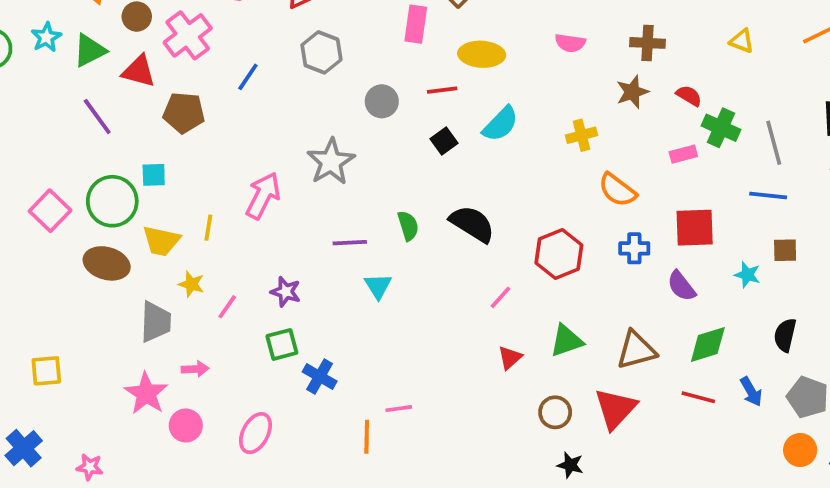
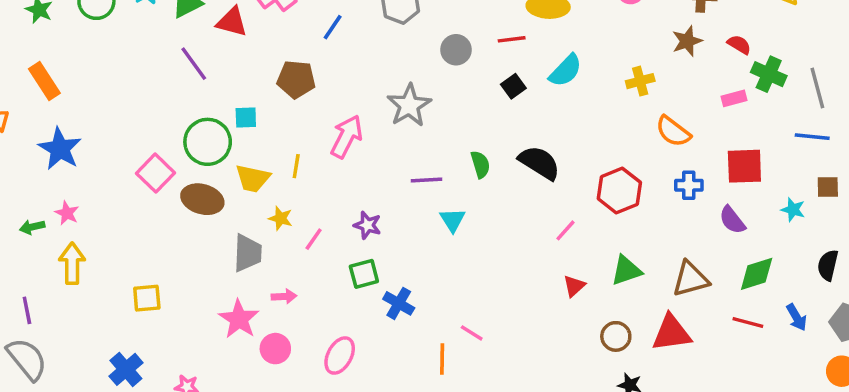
brown pentagon: (184, 113) -> (296, 79), moved
pink square: (50, 211) -> (155, 173), moved
pink line: (399, 409) -> (472, 333), turned 40
red triangle: (615, 409) -> (671, 333), turned 39

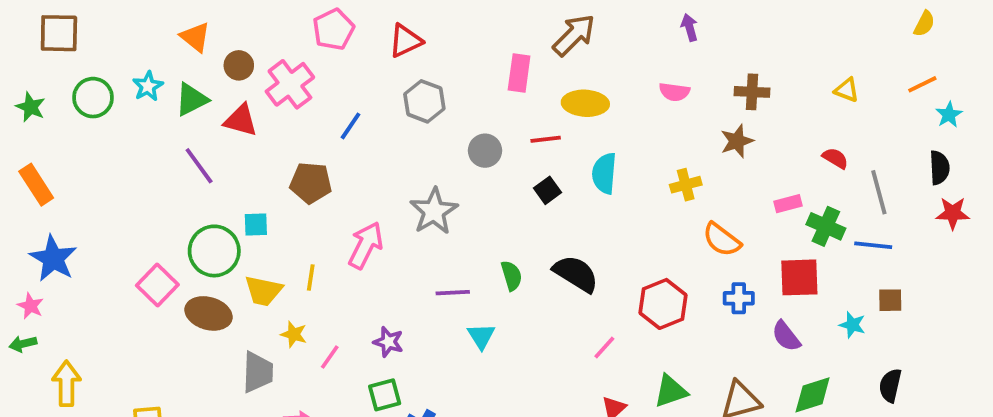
red semicircle: (739, 45) -> (835, 158), moved
cyan semicircle: (565, 71) -> (604, 173), turned 141
green cross: (769, 74) -> (826, 226), moved
pink star: (67, 213) -> (30, 306), moved

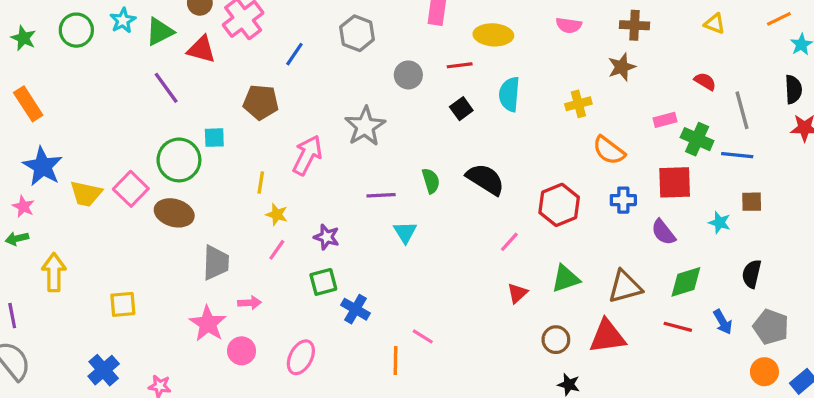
yellow trapezoid: (263, 291) -> (86, 194), moved
yellow star: (294, 334) -> (277, 215), moved

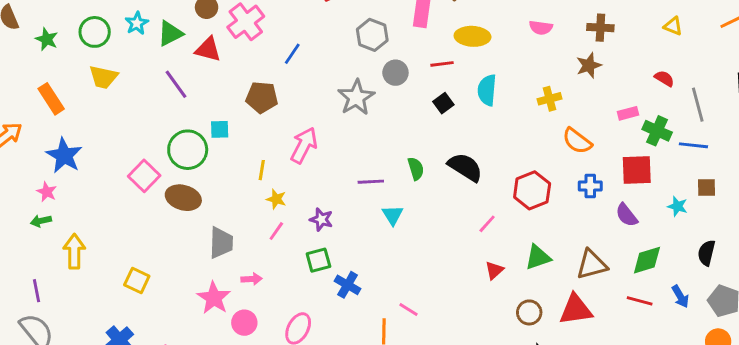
gray hexagon: (357, 33) -> (372, 35), moved
gray star: (365, 126) -> (356, 97), moved
yellow trapezoid: (86, 194) -> (103, 77), moved
yellow square: (123, 304) -> (137, 280), turned 30

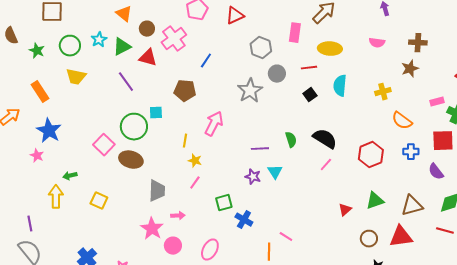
purple star: (321, 219) -> (253, 177), moved
green arrow: (41, 221) -> (70, 176), moved
pink line: (487, 224) -> (326, 165), moved
yellow square: (137, 280) -> (99, 201), moved

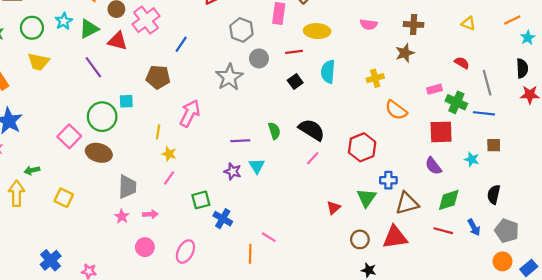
blue cross: (411, 152) -> (388, 180), moved
green triangle: (375, 201) -> (366, 198), turned -36
pink star: (152, 229) -> (122, 216), moved, size x0.6

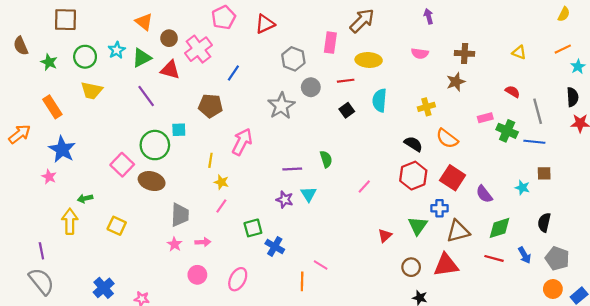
black semicircle: (312, 130) -> (413, 144), moved, size x0.7
red square: (441, 132) -> (453, 178), moved, turned 35

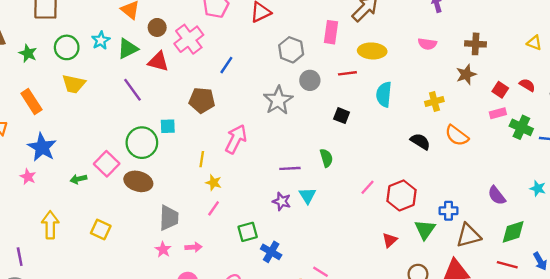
black square: (347, 110) -> (342, 116), moved, turned -32
red hexagon: (413, 176) -> (402, 195), moved
red square: (453, 178) -> (500, 90), moved, size x0.6
green arrow: (85, 198) -> (78, 179), moved

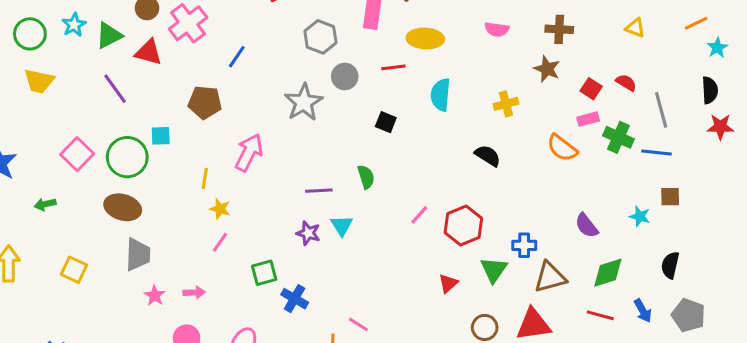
brown star: (466, 74) -> (547, 69), turned -30
orange semicircle: (457, 136) -> (562, 148), moved
pink square: (107, 164) -> (77, 154), moved
gray trapezoid: (169, 218) -> (138, 254), moved

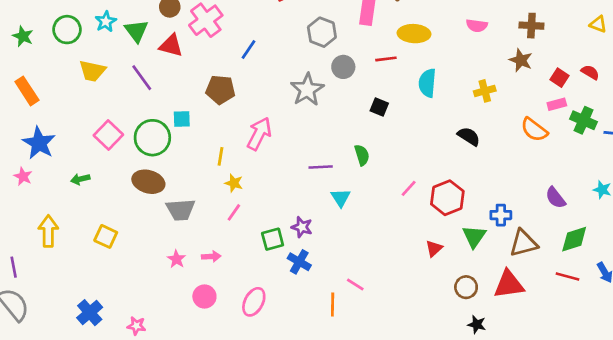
green triangle: (109, 35) -> (136, 31), turned -40
yellow trapezoid: (39, 81) -> (92, 71), moved
purple star: (308, 233) -> (302, 227), moved
gray trapezoid: (138, 254) -> (180, 210), moved, turned 84

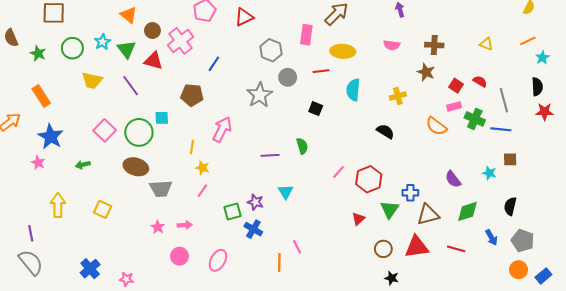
cyan triangle: (341, 198) -> (286, 192), moved
red line: (568, 276) -> (456, 249), moved
pink line: (355, 284) -> (297, 247), turned 32

